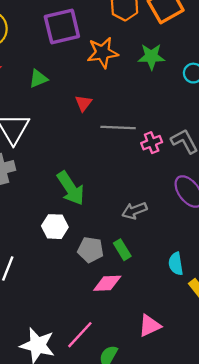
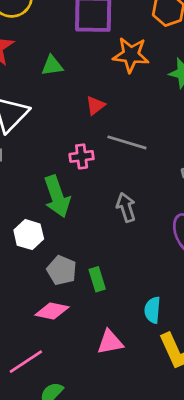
pink cross: (152, 143) -> (82, 156), moved
gray arrow: (134, 211) -> (126, 207), moved, turned 80
pink diamond: (107, 283) -> (52, 311), moved
pink triangle: (150, 326) -> (110, 342), moved

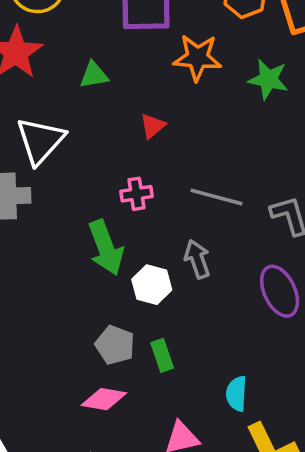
gray line: (127, 142) -> (216, 197), moved
white hexagon: (29, 235) -> (152, 285), moved

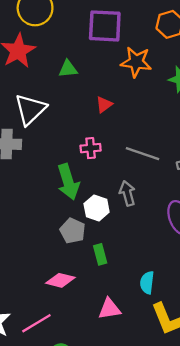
gray pentagon: (115, 345) -> (73, 231), moved

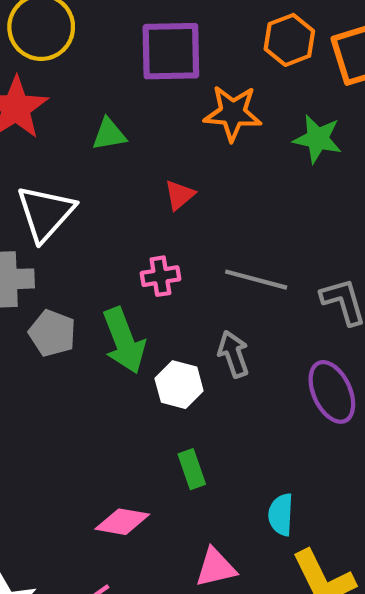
gray pentagon: (73, 231) -> (52, 333), moved

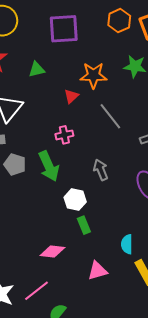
orange star: (233, 113) -> (93, 75), moved
gray line: (256, 280) -> (110, 116), moved, turned 40
white hexagon: (179, 385) -> (75, 200), moved

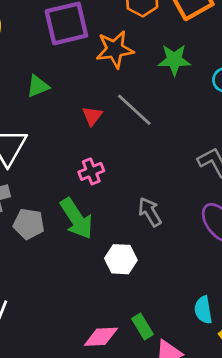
orange star: (93, 75) -> (115, 49), moved
gray line: (110, 116) -> (134, 110), moved
green rectangle: (84, 225) -> (143, 327), moved

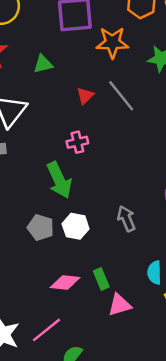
gray arrow: (150, 212) -> (126, 219), moved
gray pentagon: (29, 224) -> (41, 227), moved
white hexagon: (121, 259) -> (76, 226), moved

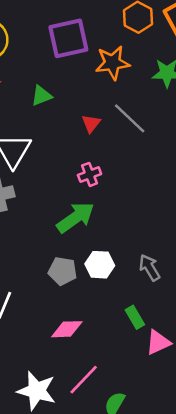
green arrow: (59, 180) -> (76, 218), turned -93
gray arrow: (126, 219) -> (150, 268), moved
pink diamond: (65, 282) -> (67, 329), moved

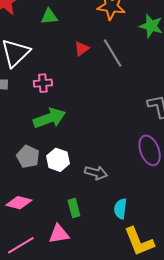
pink cross: (90, 174) -> (43, 83), moved
gray arrow: (150, 268) -> (96, 173), turned 120
pink triangle: (158, 342) -> (59, 234), moved

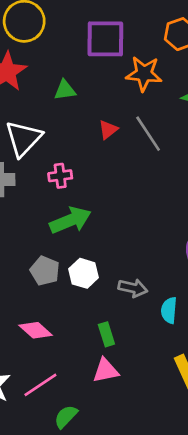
pink diamond: (19, 203) -> (36, 330), turned 30
cyan semicircle: (120, 209) -> (169, 310), moved
pink triangle: (59, 234) -> (106, 371), moved

